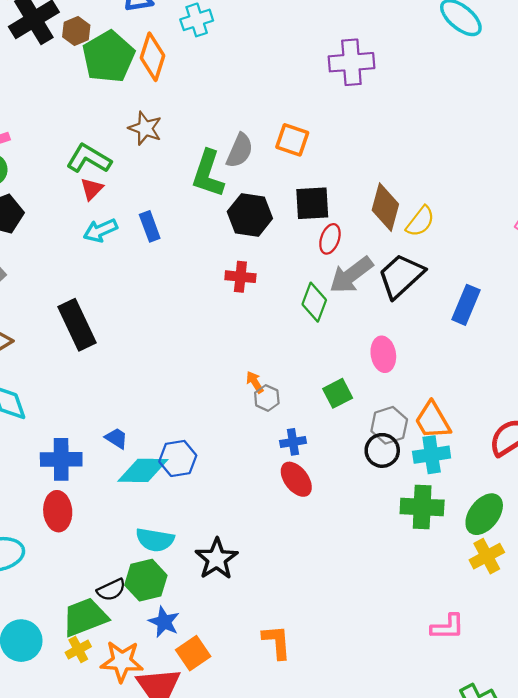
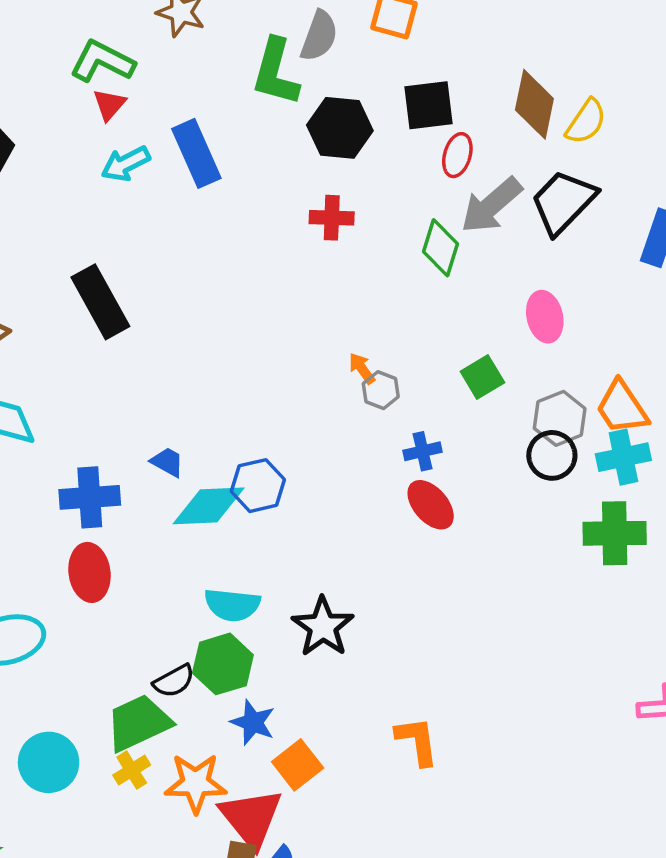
blue rectangle: (150, 226) -> (196, 153), size x1.5

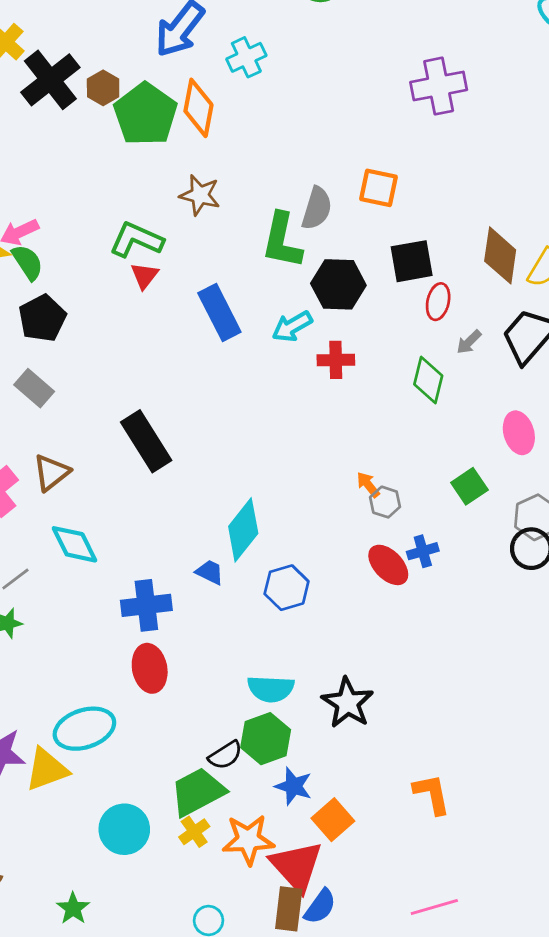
cyan arrow: (126, 164) -> (292, 326), moved
gray arrow: (491, 205) -> (469, 342), size x0.5
red ellipse: (431, 505) -> (388, 565), moved
cyan diamond: (209, 506) -> (243, 530), moved, turned -46

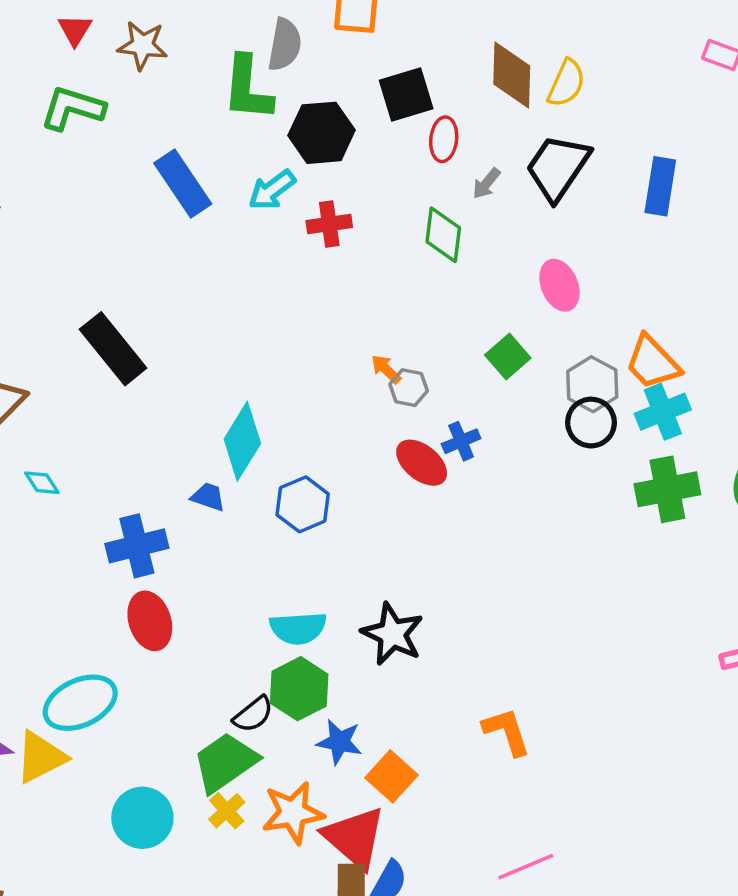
red triangle: (144, 276) -> (75, 30), moved
cyan diamond: (74, 544) -> (42, 483), size x0.6

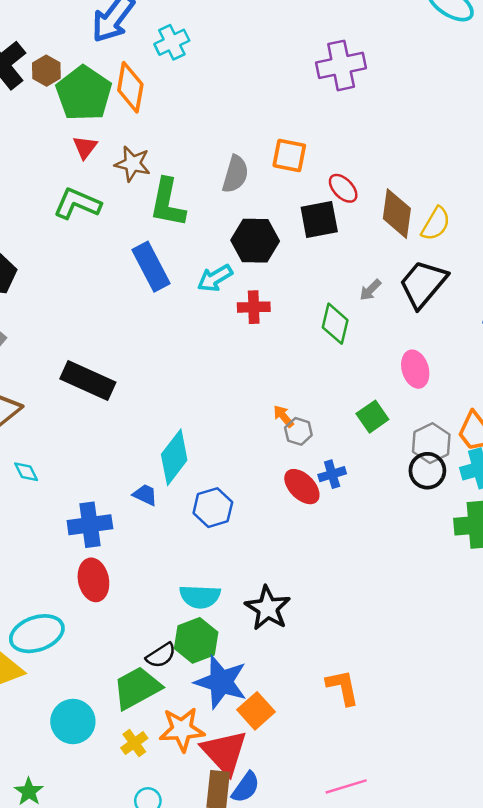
green L-shape: (248, 88) -> (168, 203), moved
red ellipse: (444, 139) -> (343, 188), moved, turned -56
black rectangle: (113, 349) -> (88, 381), turned -33
blue star: (339, 742) -> (221, 682), size x1.6
yellow cross: (227, 811) -> (134, 743), moved

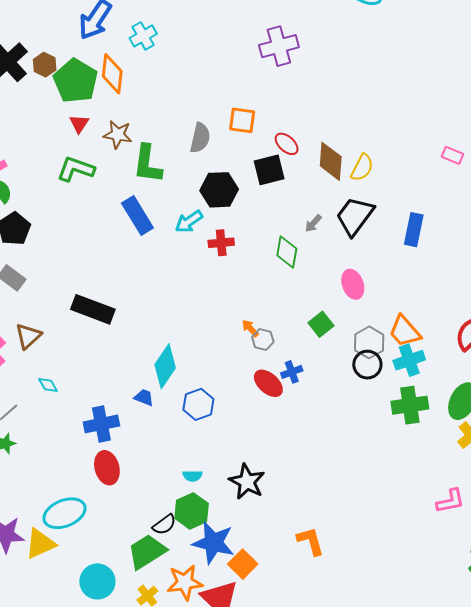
cyan semicircle: (200, 597) -> (193, 476), size x0.6

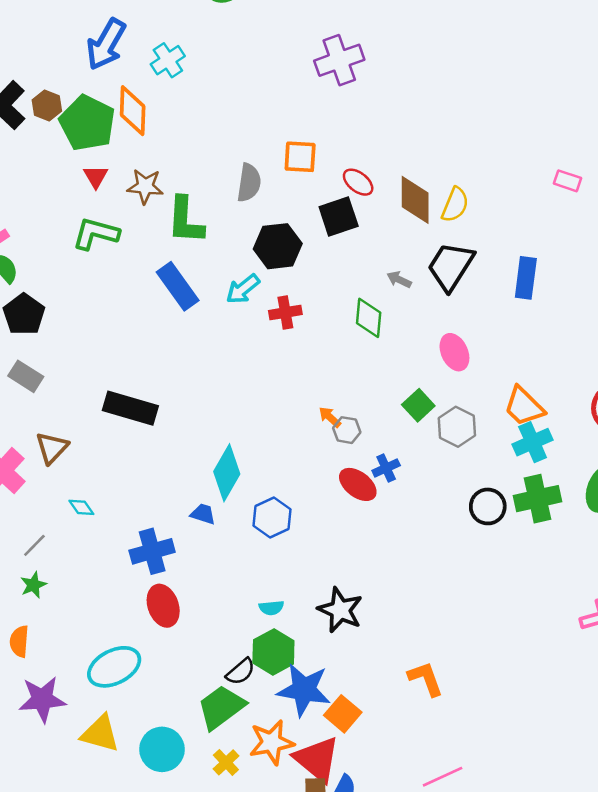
gray arrow: (313, 223) -> (399, 280), turned 78
gray hexagon: (369, 342) -> (457, 427), moved
black circle: (367, 365) -> (488, 506), moved
yellow triangle: (40, 544) -> (100, 733), moved, turned 44

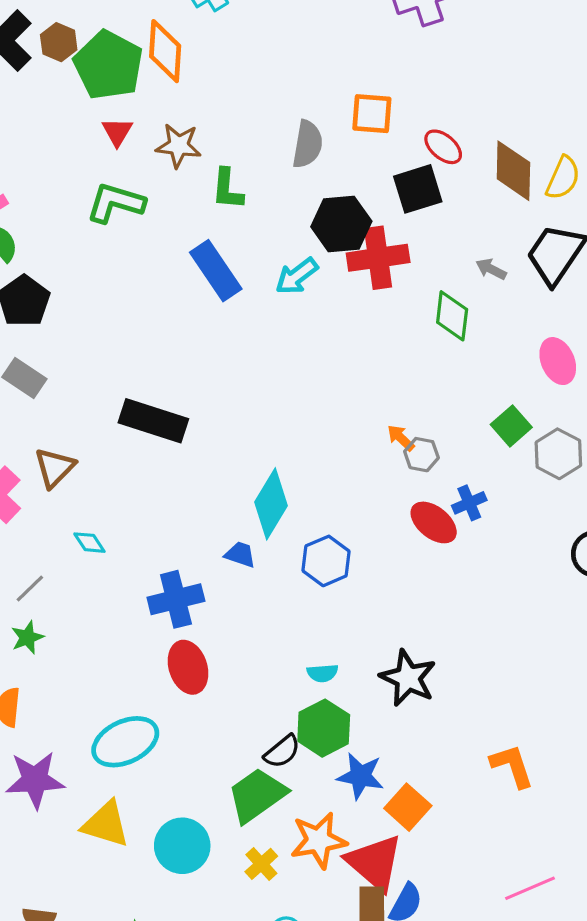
green L-shape: (185, 220) -> (227, 189), size x0.7
red cross: (285, 312) -> (378, 258), moved, size x1.5
blue star: (304, 690) -> (360, 776), size x0.7

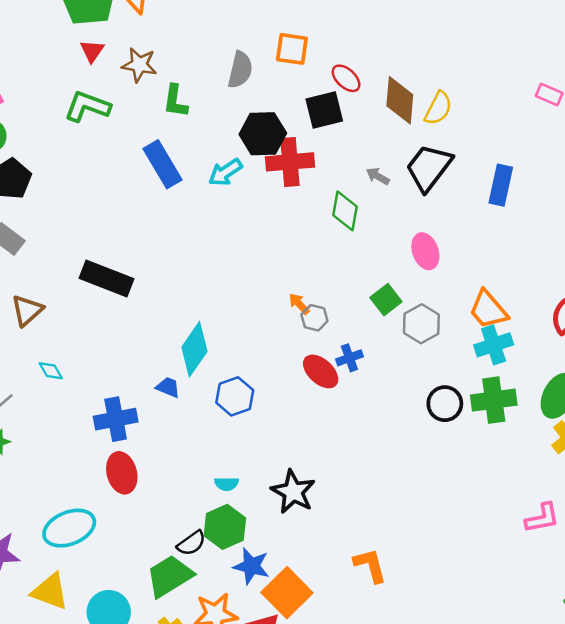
orange square: (408, 807) -> (287, 593), size x1.4

